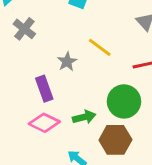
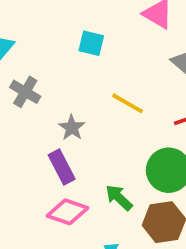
gray star: (67, 62) -> (72, 128), moved
green arrow: (84, 117) -> (119, 198), turned -115

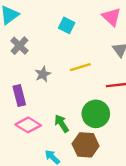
yellow line: (128, 103) -> (80, 67), turned -60
purple rectangle: (62, 167) -> (19, 96), moved

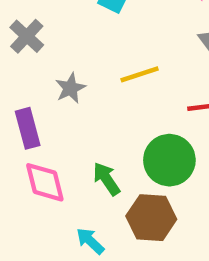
pink diamond: (28, 125) -> (45, 182), turned 45

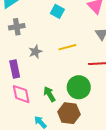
gray cross: (27, 36) -> (17, 27), turned 35

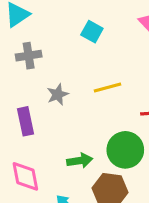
pink diamond: (21, 94) -> (25, 176), moved
green arrow: (49, 94) -> (80, 161), turned 112

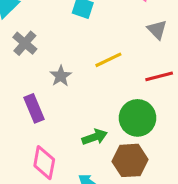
gray cross: (29, 56) -> (25, 43), turned -30
pink diamond: (25, 176) -> (44, 163), turned 32

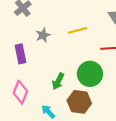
green arrow: (95, 137) -> (58, 81), turned 126

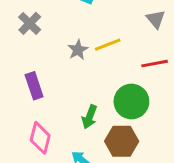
gray star: (43, 35) -> (78, 50), moved

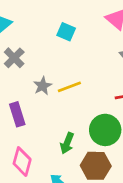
yellow line: (108, 45) -> (69, 87), moved
gray star: (78, 50) -> (43, 86), moved

